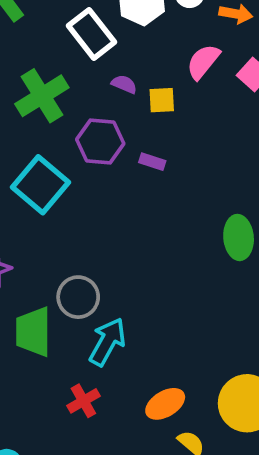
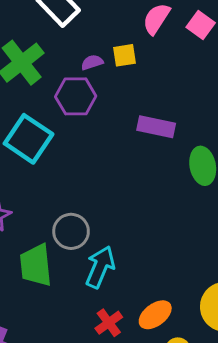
purple semicircle: (124, 84) -> (92, 62), moved, turned -35
purple rectangle: (152, 162) -> (156, 127), moved, size x1.6
red cross: (83, 401) -> (109, 323), moved

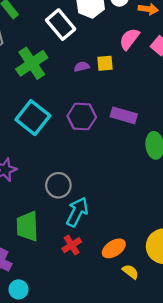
purple hexagon: (76, 96) -> (82, 117), moved
green trapezoid: (36, 265) -> (27, 226), moved
red cross: (109, 323) -> (72, 245), moved

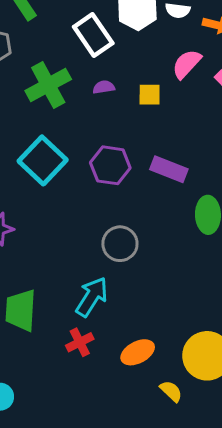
purple semicircle: (82, 67) -> (104, 87), moved
gray circle: (58, 185) -> (120, 244), moved
yellow semicircle: (130, 272) -> (171, 391), moved

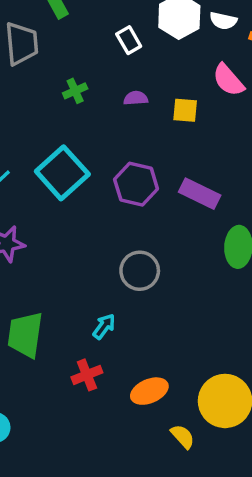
white rectangle: (93, 35) -> (129, 40), size x0.6
pink semicircle: (187, 64) -> (228, 80), turned -88
green cross: (48, 85) -> (75, 91), size x0.5
cyan arrow: (92, 297) -> (104, 326), size x0.6

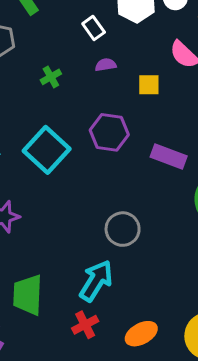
purple semicircle: (136, 98) -> (106, 65), moved
purple hexagon: (136, 184) -> (109, 132), moved
cyan arrow: (104, 326) -> (96, 281), size x1.8

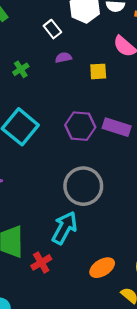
purple hexagon: (109, 132) -> (80, 126), moved
gray circle: (123, 229) -> (83, 186), size x1.4
red cross: (85, 325) -> (41, 262), moved

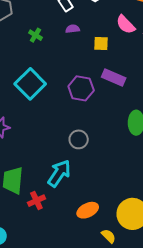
green cross: (21, 69) -> (35, 35), turned -32
purple rectangle: (117, 127) -> (114, 77), moved
gray circle: (83, 186) -> (79, 139), size x0.6

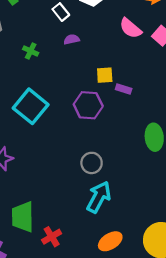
yellow square: (101, 44) -> (105, 75), moved
purple rectangle: (114, 77) -> (124, 89), size x0.6
cyan arrow: (59, 173) -> (99, 197), moved

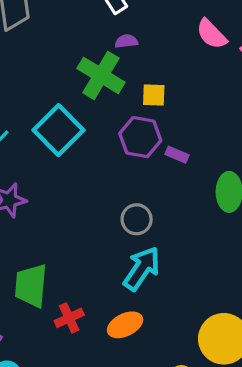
green cross: (31, 51) -> (101, 75), moved, size x2.0
yellow square: (105, 75) -> (154, 95), moved
purple rectangle: (124, 89) -> (177, 155), moved
orange ellipse: (110, 241) -> (125, 325), moved

